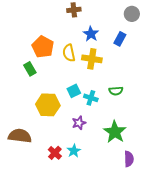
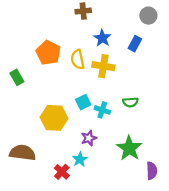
green rectangle: (30, 69) -> (17, 77), moved
cyan star: (74, 151) -> (80, 159), moved
purple semicircle: (129, 159) -> (152, 171), moved

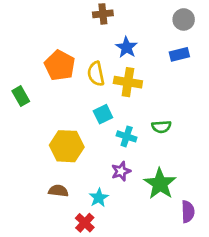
blue rectangle: (135, 44) -> (179, 54), moved, turned 48
cyan square: (83, 102) -> (103, 114), moved
purple star: (89, 138) -> (121, 171), moved
brown semicircle: (22, 153) -> (58, 191), moved, size x0.6
red cross: (62, 172) -> (85, 223), moved

